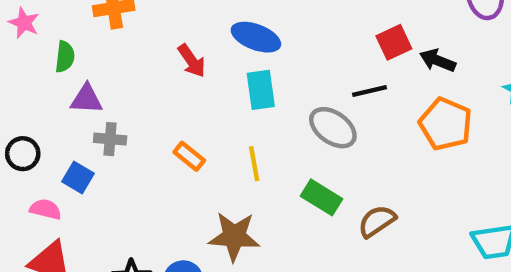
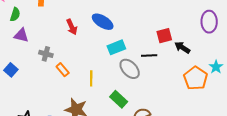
cyan rectangle: (261, 90) -> (116, 47), moved, turned 66
orange pentagon: (446, 124) -> (196, 78), moved
gray cross: (110, 139) -> (46, 54), moved

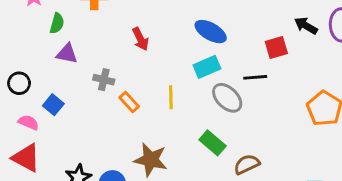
blue ellipse: (103, 22) -> (211, 32), moved
black arrow: (182, 47) -> (306, 26), moved
yellow line: (91, 78) -> (171, 97), moved

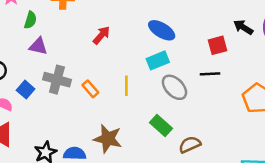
red arrow: (140, 39) -> (101, 35), turned -114
black line: (255, 77) -> (210, 74), moved
gray cross: (104, 80) -> (57, 80), moved, size x1.5

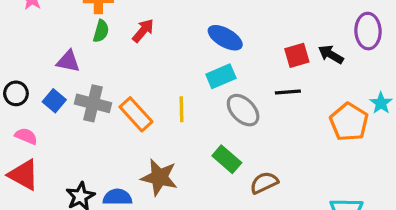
green semicircle: (30, 20) -> (101, 31), moved
black arrow: (243, 27) -> (331, 54), moved
red arrow: (101, 35) -> (143, 31), moved
orange rectangle: (90, 89) -> (136, 114), size x1.5
blue square: (26, 90) -> (54, 101), moved

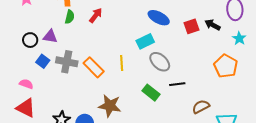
blue ellipse: (225, 38) -> (159, 18), moved
black line: (288, 92) -> (177, 84), moved
black circle: (16, 93) -> (30, 40), moved
cyan star: (381, 103) -> (239, 38), moved
brown semicircle: (264, 183) -> (201, 107), moved

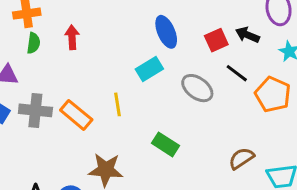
red arrow: (96, 15) -> (72, 37), turned -35
blue ellipse: (159, 18) -> (166, 32), turned 45
gray ellipse: (160, 62) -> (197, 88), moved
black line: (177, 84) -> (237, 73), moved, turned 49

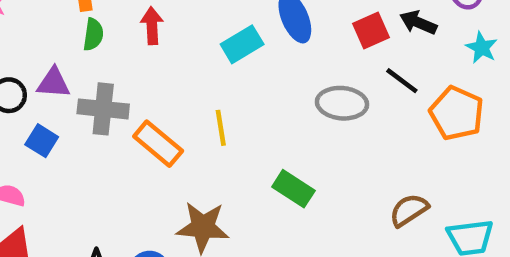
cyan rectangle: (149, 69) -> (242, 44), moved
gray ellipse: (197, 88) -> (342, 103), turned -32
gray cross: (35, 110) -> (103, 109), moved

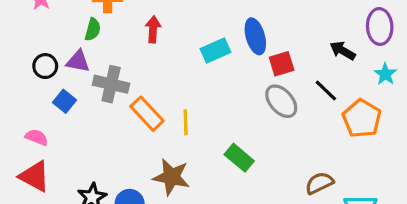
red square: (371, 30) -> (282, 64), moved
green semicircle: (93, 34) -> (93, 29), moved
gray ellipse: (342, 103) -> (281, 101), turned 36
yellow line: (221, 128) -> (186, 122), moved

